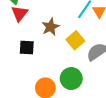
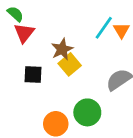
yellow square: (75, 40) -> (70, 64), moved

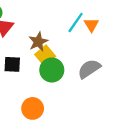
green circle: (87, 112) -> (52, 70), moved

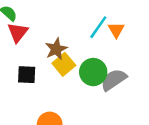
green circle: (52, 70) -> (93, 72), moved

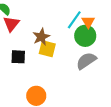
yellow square: (64, 64) -> (47, 49), turned -36
green circle: (93, 72) -> (85, 36), moved

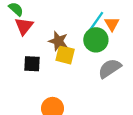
green circle: (85, 36) -> (96, 40), moved
brown star: (41, 37) -> (58, 41), turned -30

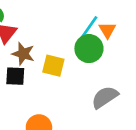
brown star: (58, 41) -> (23, 54), moved
gray semicircle: (110, 68) -> (105, 97), moved

